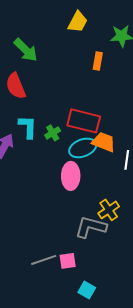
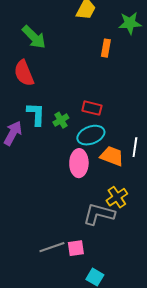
red rectangle: (84, 121) -> (92, 108), size x0.6
orange trapezoid: (104, 142) -> (112, 156), moved

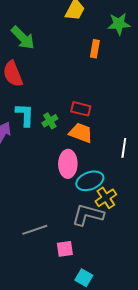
cyan ellipse: (91, 135) -> (90, 181), moved
orange trapezoid: (112, 156) -> (81, 133), moved
gray line: (52, 247) -> (35, 230), moved

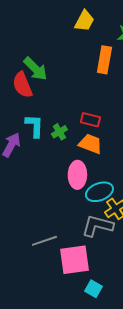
green arrow: (23, 38) -> (35, 69), moved
orange rectangle: (95, 49) -> (104, 60), size x1.5
pink square: (65, 249) -> (74, 260), size x1.8

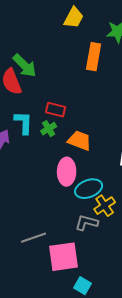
red rectangle: (90, 120) -> (56, 110), moved
gray L-shape: (97, 226) -> (87, 223), size x0.7

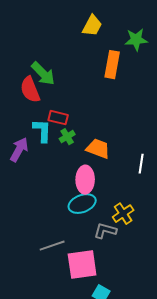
red rectangle: (56, 110) -> (58, 118), moved
cyan ellipse: (89, 189) -> (82, 204), moved

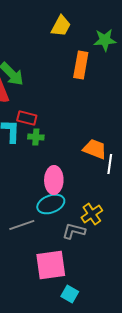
green cross: (67, 137) -> (36, 137), turned 35
orange trapezoid: (98, 149) -> (95, 149), moved
gray line: (52, 246) -> (22, 225), moved

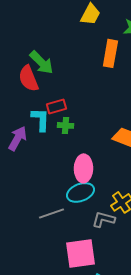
red rectangle: (27, 118) -> (56, 106), turned -30

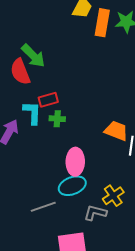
orange rectangle: (110, 53) -> (102, 23), moved

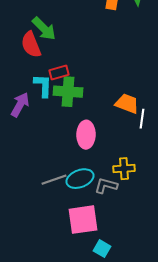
green cross: (57, 119) -> (68, 92), size x1.8
cyan ellipse: (72, 186) -> (80, 179), moved
yellow cross: (113, 196) -> (124, 169), turned 30

